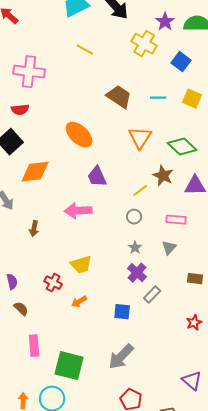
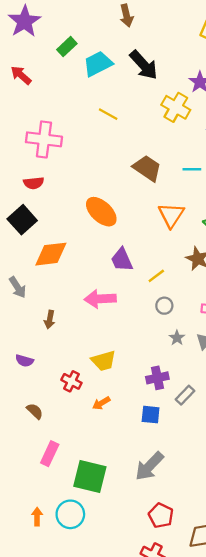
yellow line: (140, 191) -> (156, 276), moved
gray star: (135, 248) -> (177, 338), moved
purple cross: (137, 273) -> (157, 378), moved, turned 36
purple semicircle: (12, 282) -> (24, 361), moved, turned 119
pink rectangle: (34, 346) -> (50, 454), turned 30

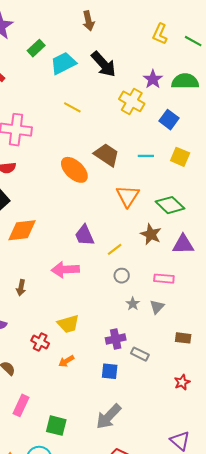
orange ellipse: (101, 212) -> (74, 170), moved
gray rectangle: (185, 395) -> (140, 354), turned 72
green square: (90, 477) -> (56, 426), size x0.7

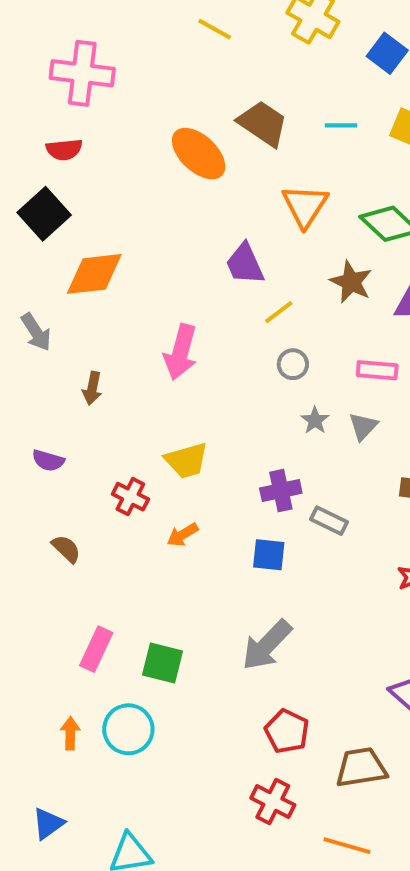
yellow line: (72, 107) -> (215, 29), moved
purple trapezoid: (84, 235) -> (245, 264), moved
pink arrow: (65, 270) -> (181, 352), turned -72
pink rectangle: (21, 405) -> (96, 649), moved

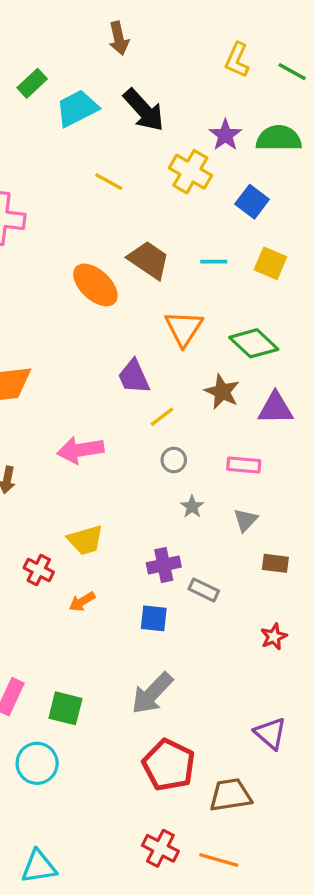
pink arrow: (181, 352) -> (80, 450), turned 66
gray triangle: (363, 426) -> (245, 520), moved
red pentagon: (287, 731) -> (169, 765), size x1.4
red cross: (273, 802) -> (160, 848), moved

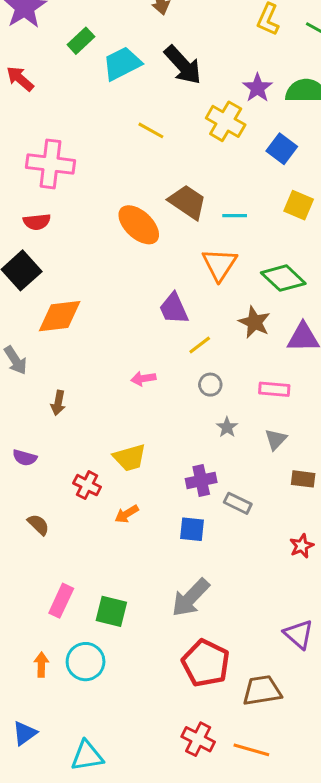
cyan line: (214, 262) -> (235, 216), moved
pink arrow: (80, 450) -> (143, 379), moved, size x0.6

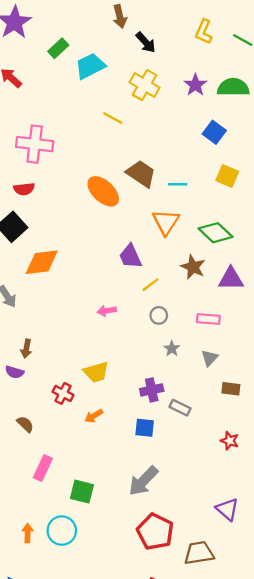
black arrow: (183, 65) -> (146, 42), moved, size x0.7
yellow cross: (226, 121) -> (145, 85), moved
brown arrow: (58, 403) -> (26, 349), moved
red star: (302, 546) -> (230, 441), turned -30
pink rectangle: (61, 601) -> (43, 468), moved

